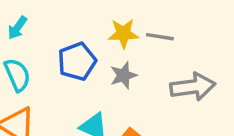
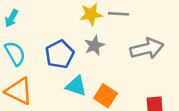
blue pentagon: (77, 61) -> (60, 54), moved

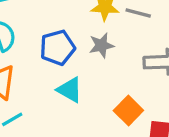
orange square: (106, 96) -> (128, 111), moved

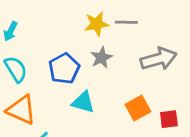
orange square: (128, 111) -> (138, 108), turned 30

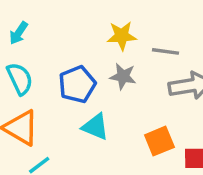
gray line: (126, 22) -> (165, 51), moved
gray star: (101, 58) -> (123, 76), turned 30

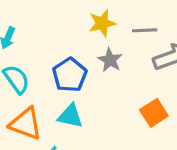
gray star: (123, 76) -> (110, 60), turned 30
cyan triangle: (95, 127) -> (70, 116), moved

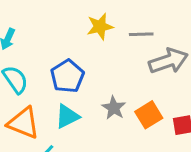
gray star: (110, 60) -> (114, 108), moved
cyan triangle: (70, 116) -> (67, 116), turned -40

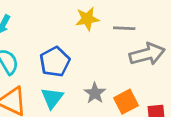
cyan triangle: (67, 116) -> (52, 98), turned -30

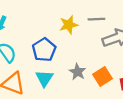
yellow star: (87, 19) -> (69, 25), moved

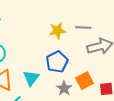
blue pentagon: (44, 50) -> (57, 62), moved
gray star: (77, 72) -> (64, 88), moved

